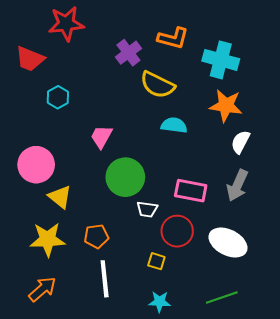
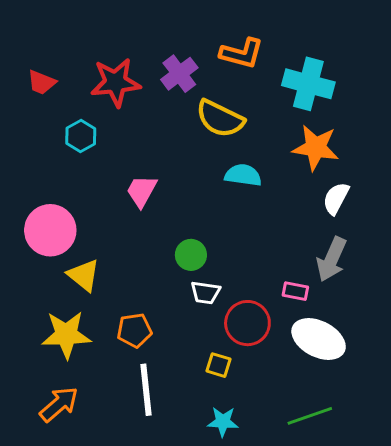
red star: (66, 24) -> (116, 82), moved
red trapezoid: (30, 59) -> (42, 82), size x0.7
green circle: (125, 177) -> (191, 255), moved, size x0.6
pink rectangle: (191, 191) -> (295, 291), moved, size x0.6

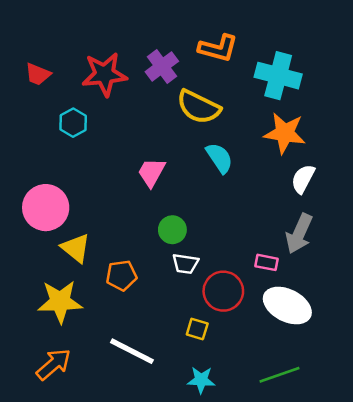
cyan semicircle: (243, 175) -> (219, 158), turned 48
pink trapezoid: (142, 191) -> (151, 172), moved
orange pentagon: (134, 330) -> (121, 275), moved
white line: (146, 390) -> (132, 351), turned -57

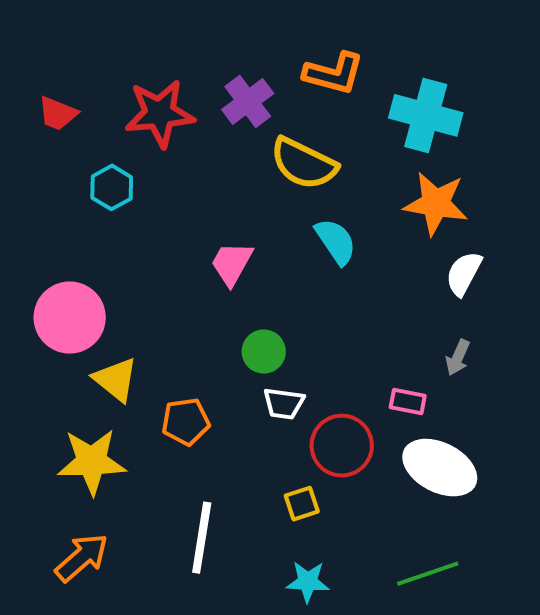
gray arrow: (299, 234) -> (458, 358), size x0.6
yellow square: (197, 329) -> (302, 504), turned -35
white line: (132, 351) -> (202, 538), turned 72

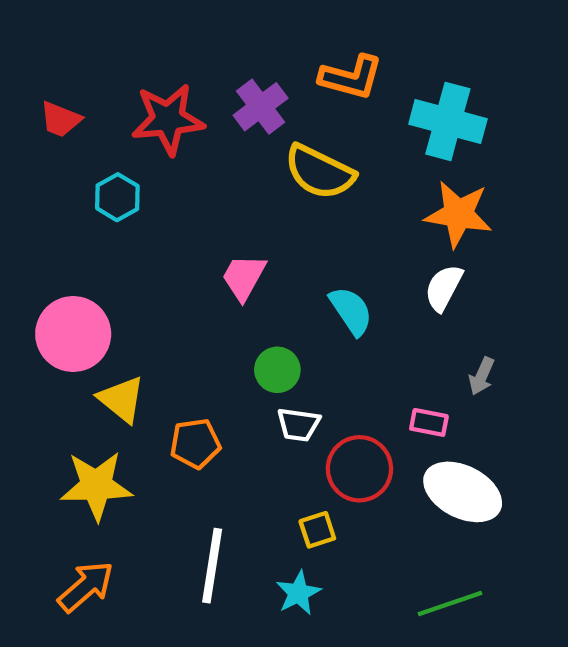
cyan semicircle: (336, 241) -> (351, 311), moved
white semicircle: (464, 273) -> (444, 288), moved
cyan star: (308, 582) -> (298, 593), moved, turned -30

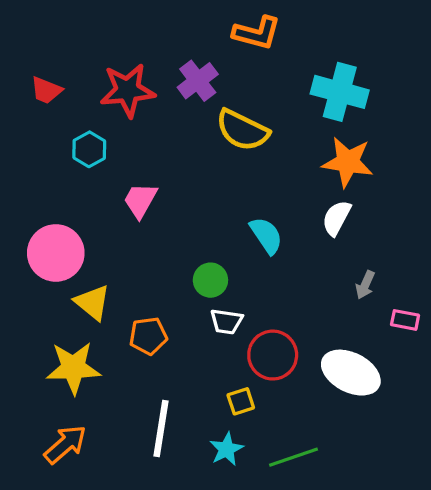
orange L-shape: (351, 77) -> (257, 33), moved
pink trapezoid: (244, 277) -> (140, 200), moved
pink rectangle: (429, 422) -> (405, 320), moved
green line: (450, 603) -> (293, 457), moved

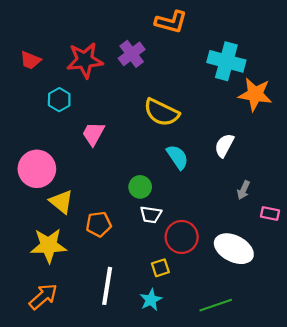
yellow semicircle: (242, 130) -> (161, 112), moved
orange star: (348, 162) -> (255, 94), moved
green line: (293, 457) -> (216, 305), moved

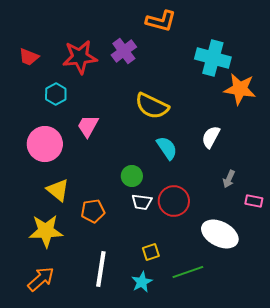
pink circle: (37, 169) -> (45, 144), moved
red circle: (182, 237) -> (174, 201), moved
green line: (216, 305) -> (188, 272), moved

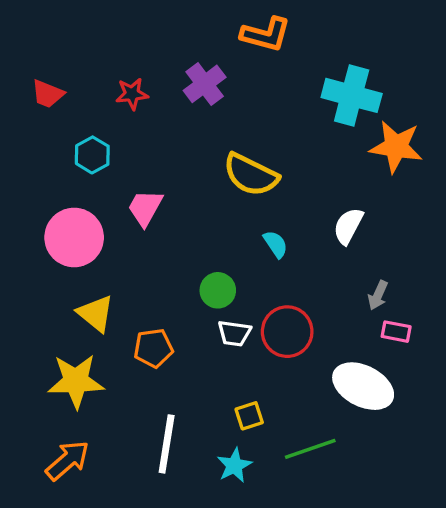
red star: (80, 57) -> (132, 94), size x0.6
cyan semicircle: (167, 148) -> (276, 244), size x0.7
pink rectangle: (254, 201) -> (396, 332), moved

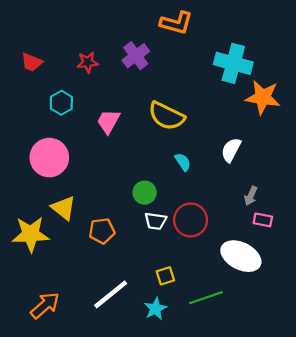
pink trapezoid: (145, 208) -> (108, 121), moved
yellow star: (76, 381) -> (31, 234), moved
white line: (167, 444) -> (111, 294), turned 42

